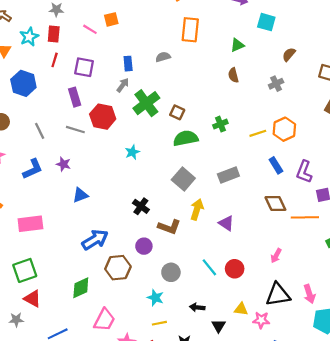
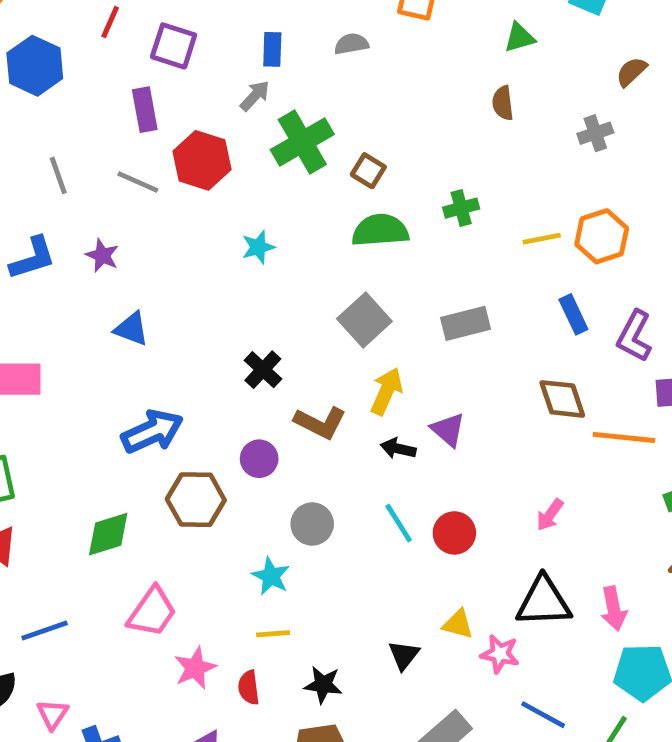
blue triangle: (80, 195) -> (132, 329), turned 35
black arrow: (197, 307) -> (398, 449), moved

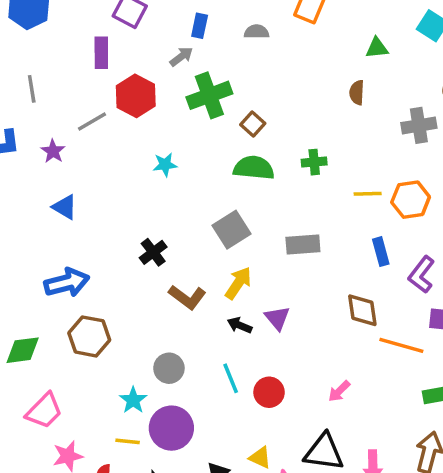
gray cross: (595, 133) -> (419, 125), size x1.4
gray line: (138, 182) -> (92, 122), moved, turned -64
purple circle: (259, 459) -> (171, 428), moved, size x1.6

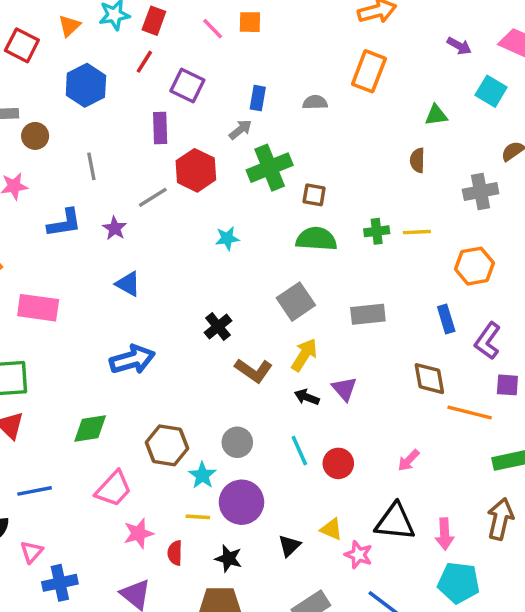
brown square: (253, 124) -> (314, 195), turned -30
yellow line: (368, 194) -> (417, 232), moved
brown hexagon: (89, 336) -> (167, 445), moved

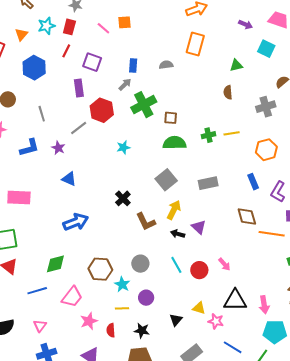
brown L-shape: (254, 371) -> (146, 222), turned 35
pink arrow: (409, 460) -> (224, 264), moved, turned -80
blue line: (35, 491) -> (37, 291), moved
purple circle: (241, 502) -> (146, 298), size x0.6
pink triangle: (32, 552) -> (40, 326), moved

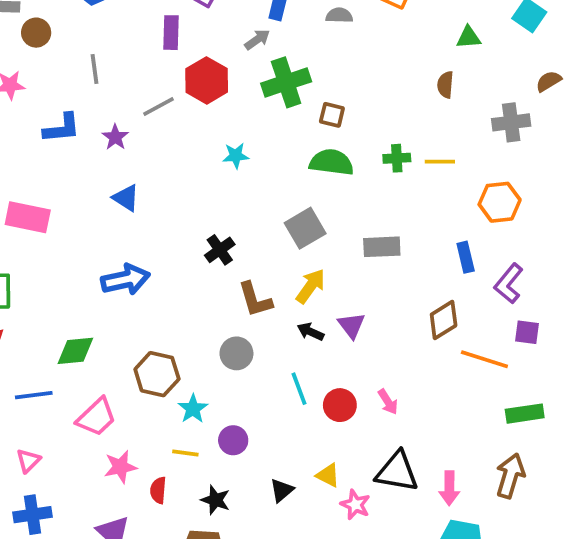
brown diamond: (247, 216) -> (444, 320), turned 65
gray circle: (140, 264) -> (236, 353), moved

